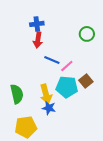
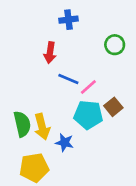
blue cross: (37, 24) -> (68, 20), moved
yellow arrow: (46, 94) -> (42, 127), moved

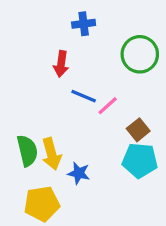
green circle: (115, 45) -> (140, 54), size x1.5
cyan pentagon: (88, 115) -> (140, 160), moved

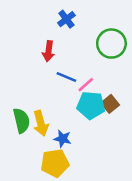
blue cross: (84, 24) -> (66, 19), turned -30
cyan pentagon: (140, 160) -> (91, 105), moved
yellow pentagon: (42, 204) -> (55, 163), moved

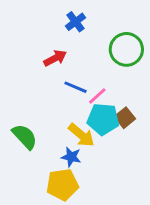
red arrow: (48, 51) -> (55, 58), turned -126
green semicircle: (21, 121) -> (25, 137), turned -30
yellow arrow: (41, 123) -> (81, 135), moved, turned -35

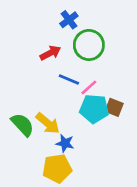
green circle: (126, 49) -> (89, 45), moved
brown square: (125, 118) -> (114, 107), turned -30
yellow arrow: (81, 135) -> (48, 123), moved

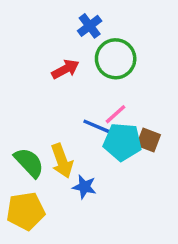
blue line: (69, 80) -> (97, 126), moved
yellow arrow: (48, 123) -> (62, 161), turned 30
yellow pentagon: (57, 168) -> (26, 211), moved

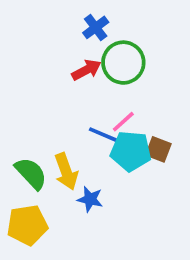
red arrow: (65, 69) -> (86, 70), moved

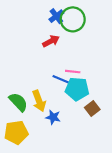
green circle: (123, 63) -> (73, 19), moved
pink line: (123, 122) -> (73, 72), turned 48
brown square: (158, 149) -> (92, 109), moved, turned 32

